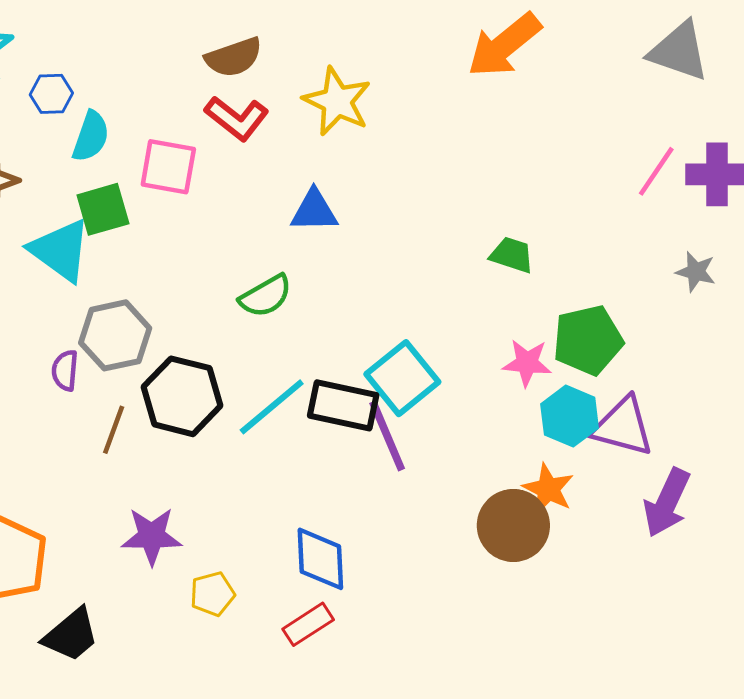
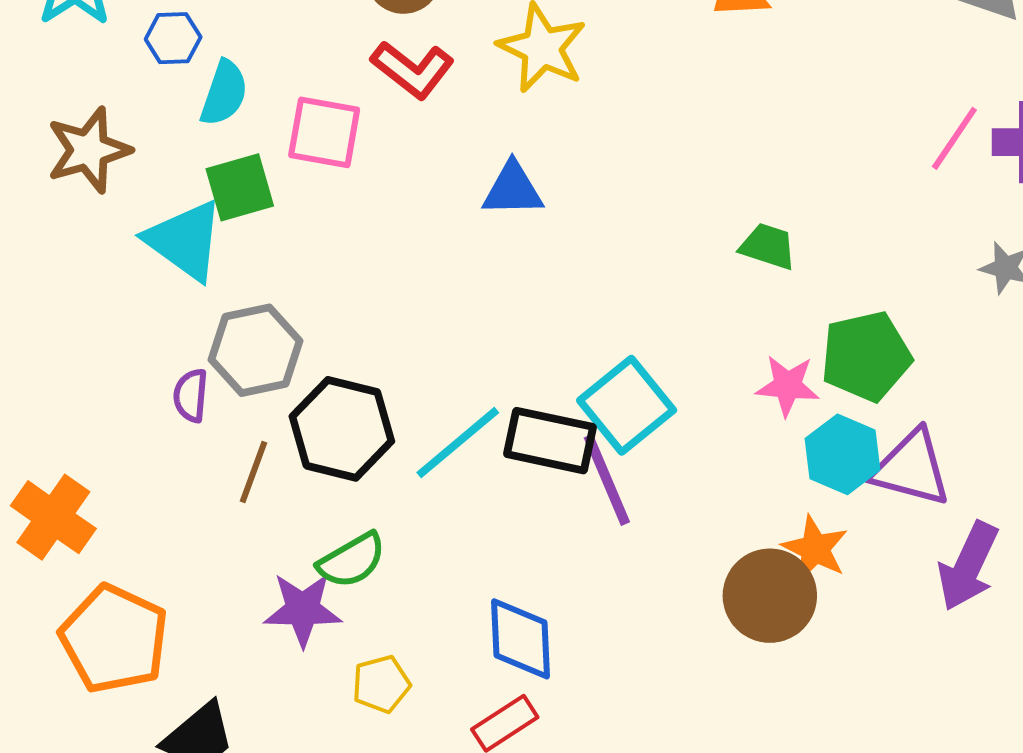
green semicircle: (266, 296) -> (352, 560), moved

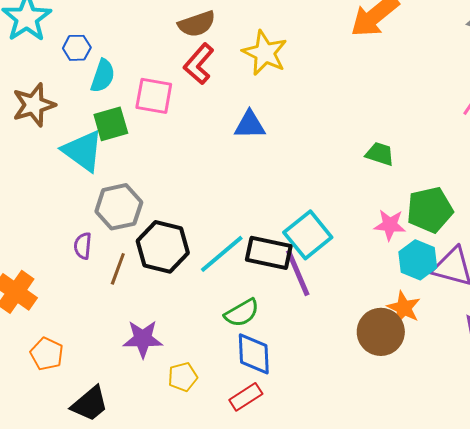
red L-shape: (413, 70) -> (199, 64), turned 93
purple semicircle: (191, 395) -> (83, 246), moved
green semicircle: (352, 560) -> (242, 313), moved
orange pentagon: (114, 639) -> (47, 354), size x0.6

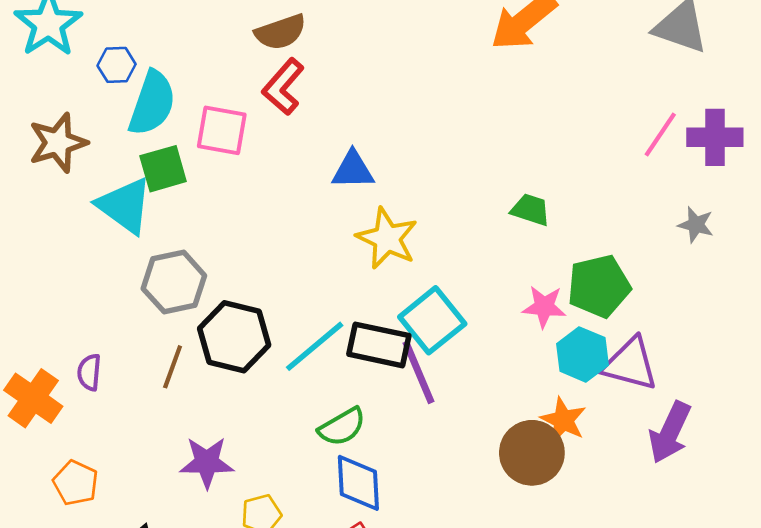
yellow star: (265, 53) -> (387, 238), moved
cyan semicircle: (103, 76) -> (152, 103), size x1.4
purple semicircle: (83, 246) -> (89, 372), moved

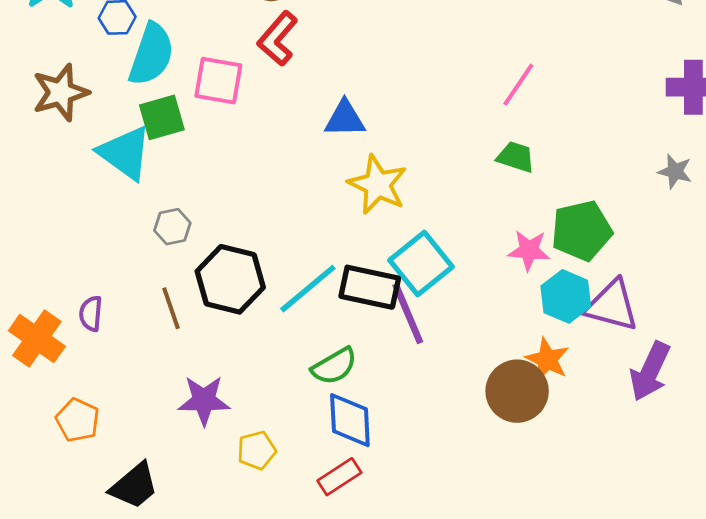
pink line: (660, 135) -> (518, 85), moved
gray hexagon: (174, 282) -> (172, 227), size x0.6
brown line: (173, 367) -> (171, 308), turned -39

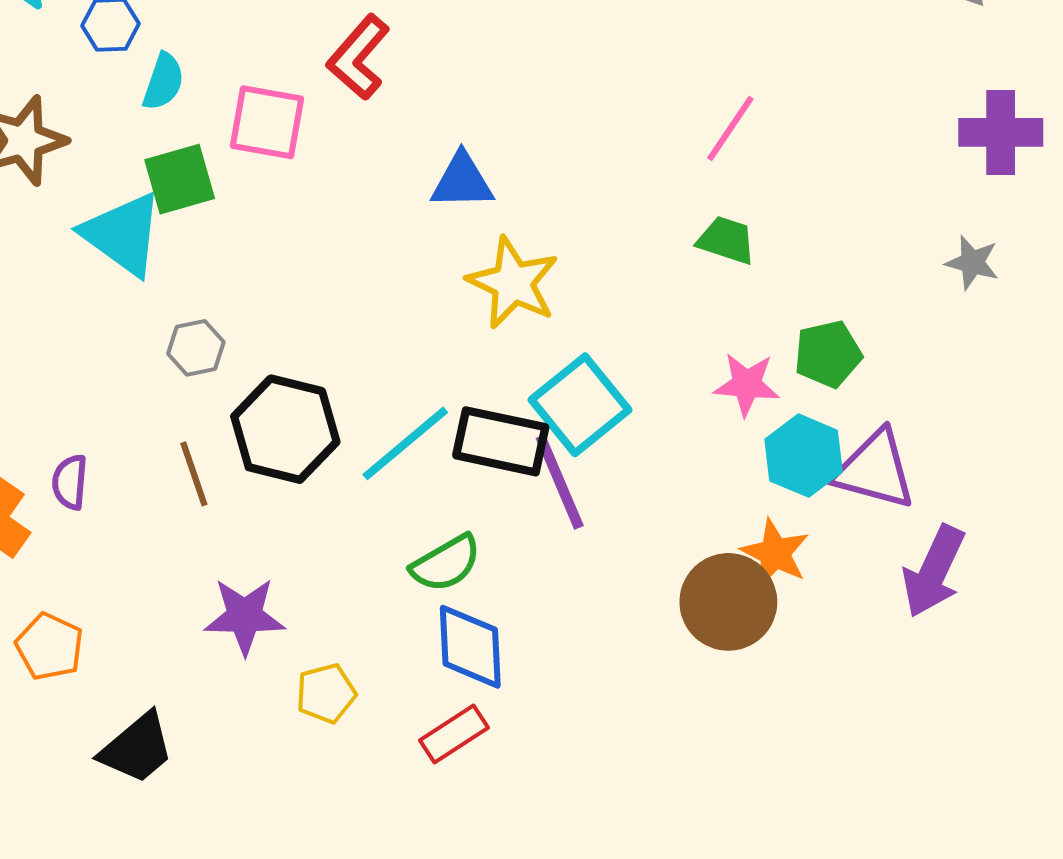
cyan semicircle: (151, 54) -> (163, 82), size x0.6
green pentagon: (582, 231) -> (828, 354), size x0.7

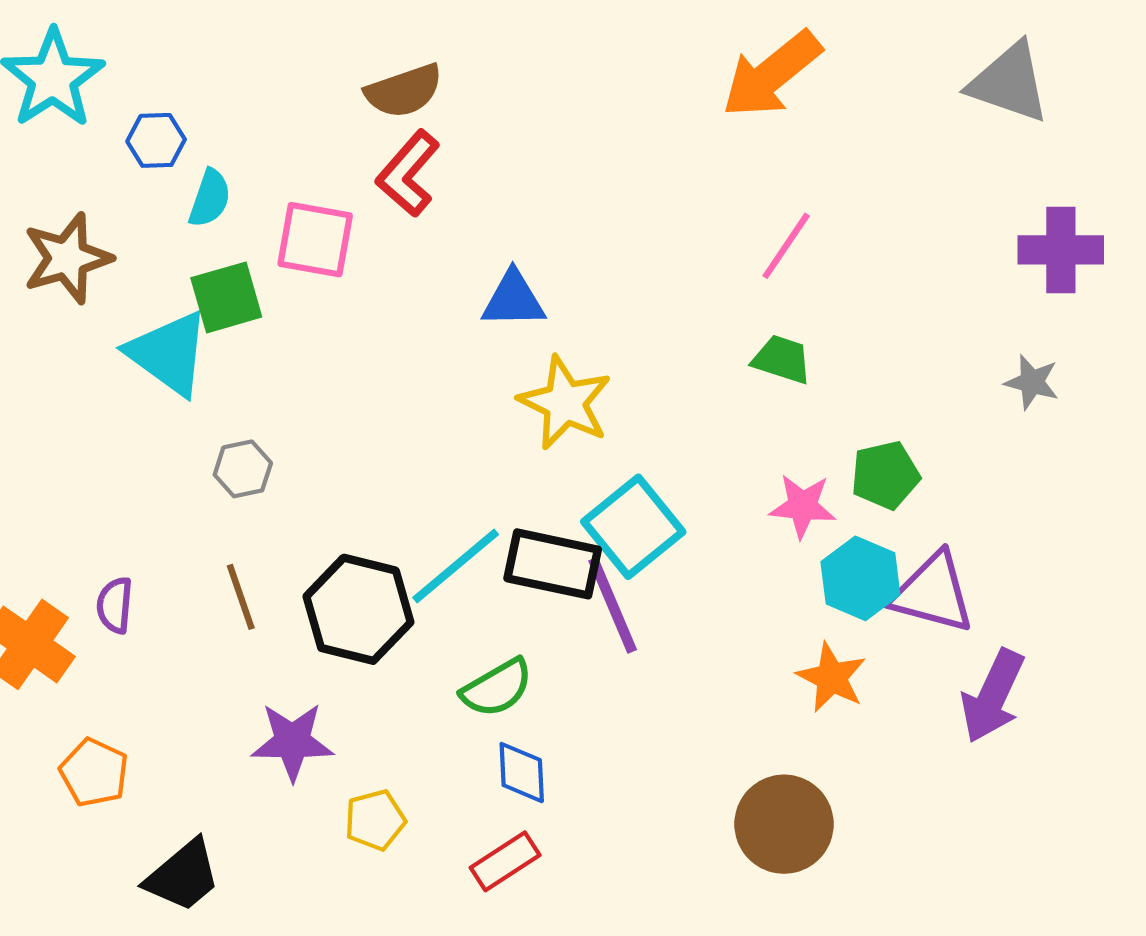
black hexagon: (285, 429) -> (358, 609), moved
brown circle: (728, 602) -> (784, 824), moved
blue diamond: (470, 647) -> (522, 773), size x0.7

